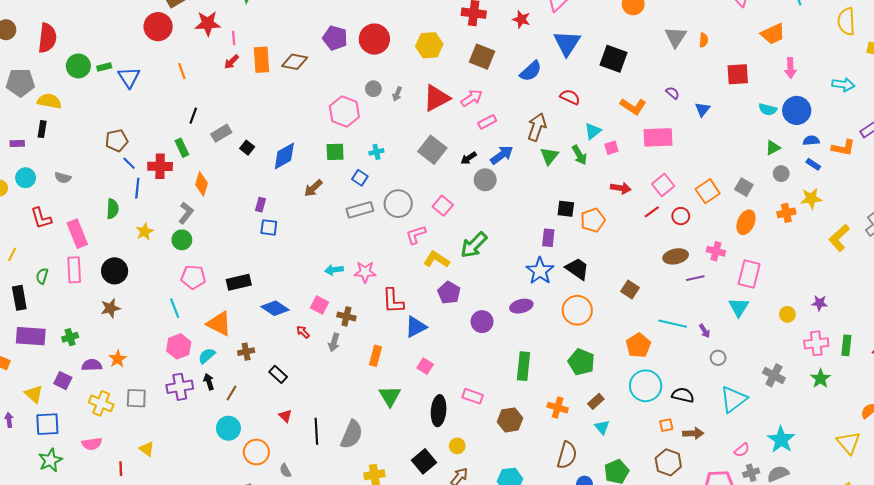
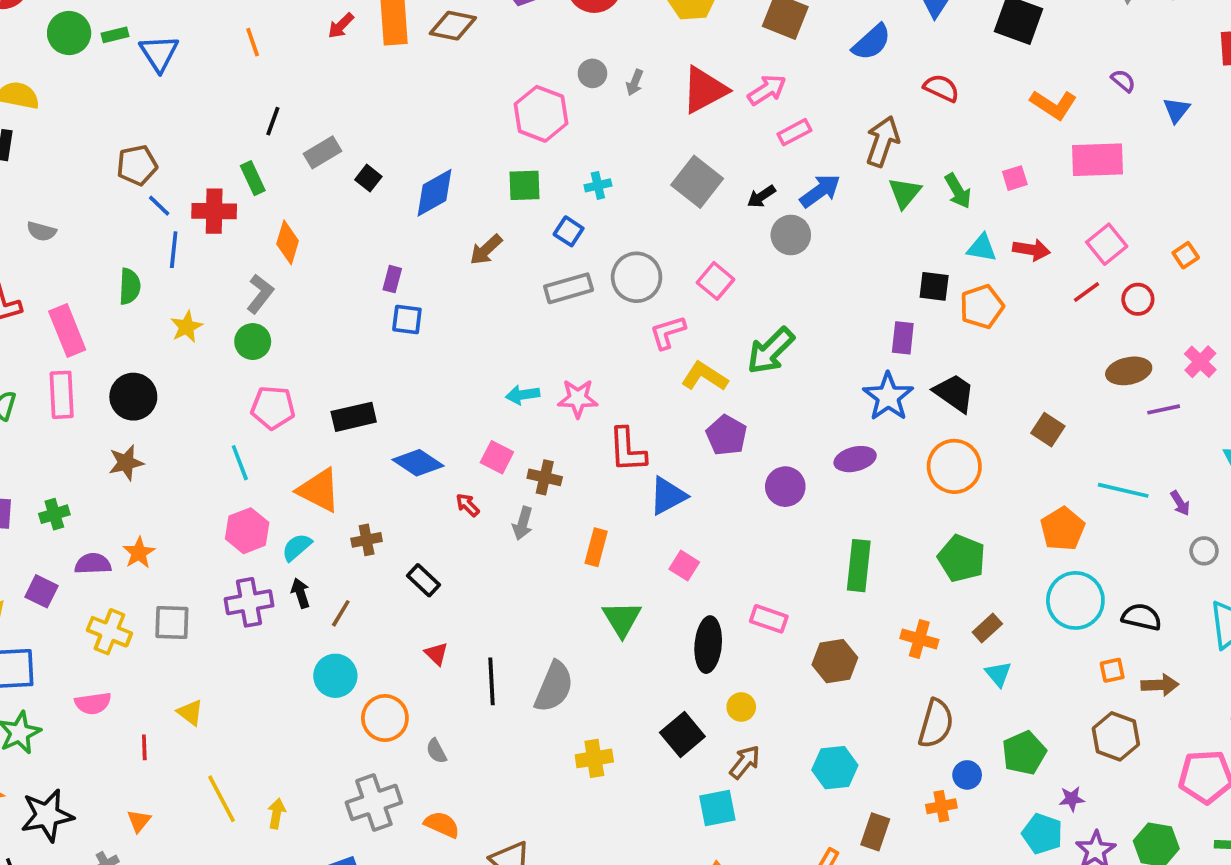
cyan triangle: (593, 131) -> (982, 248), moved, turned 48
orange square: (708, 191) -> (1186, 255), size x0.6
pink cross: (716, 251) -> (1200, 362), turned 30

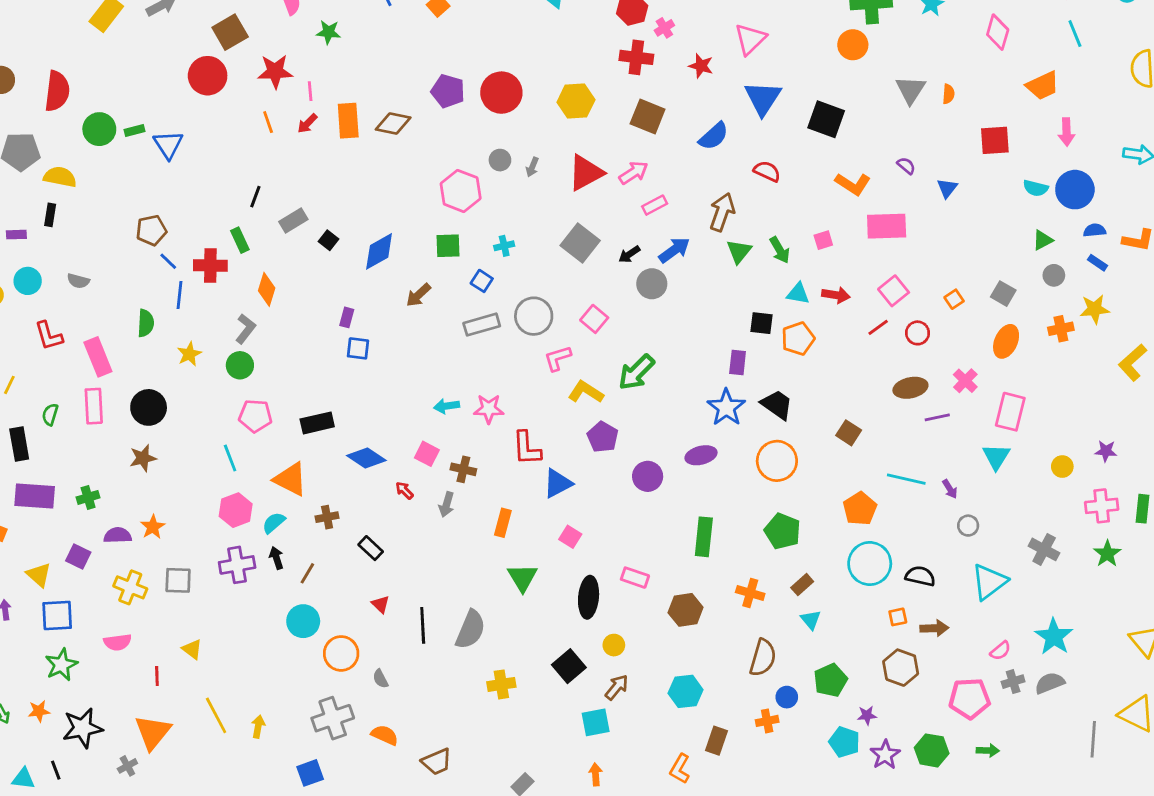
orange line: (253, 42) -> (268, 122), moved
orange triangle: (139, 821) -> (153, 732), size x2.0

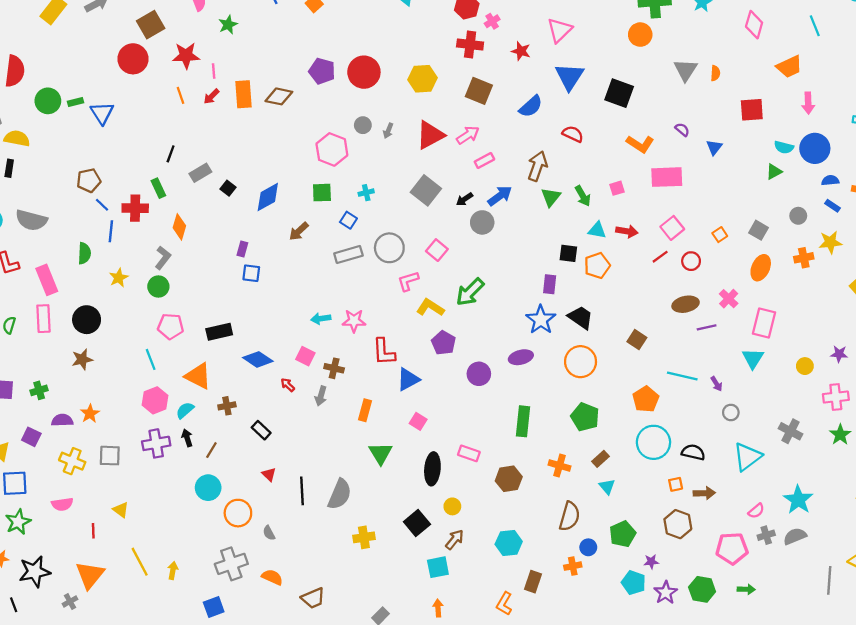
green star: (328, 32) -> (228, 25), turned -30
green triangle: (1043, 240) -> (774, 172), moved
gray semicircle: (78, 281) -> (31, 220), size x1.8

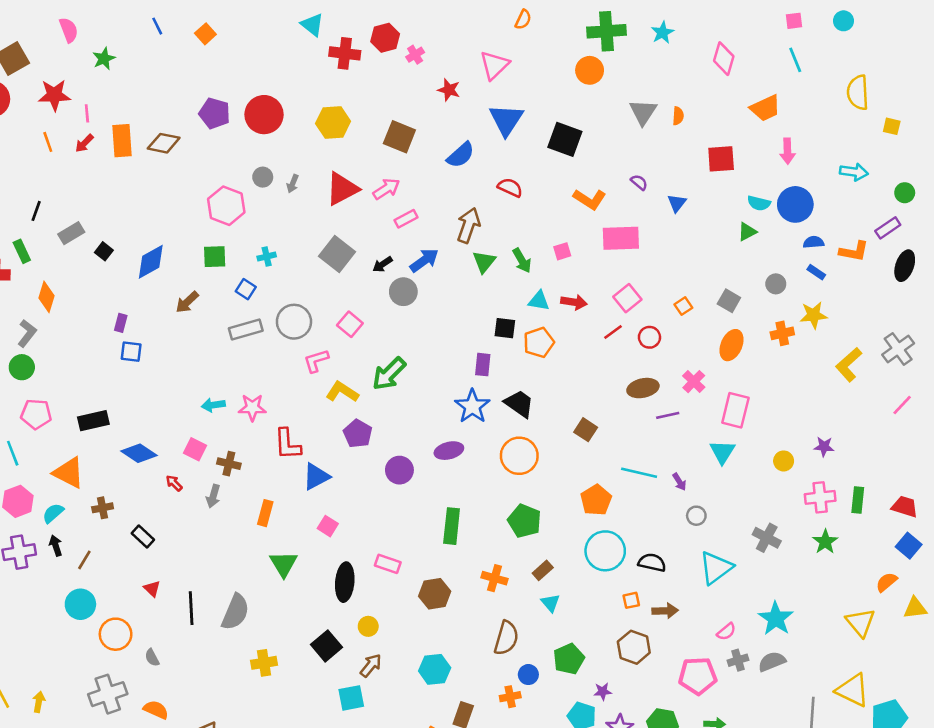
red cross: (470, 44) -> (345, 53), moved

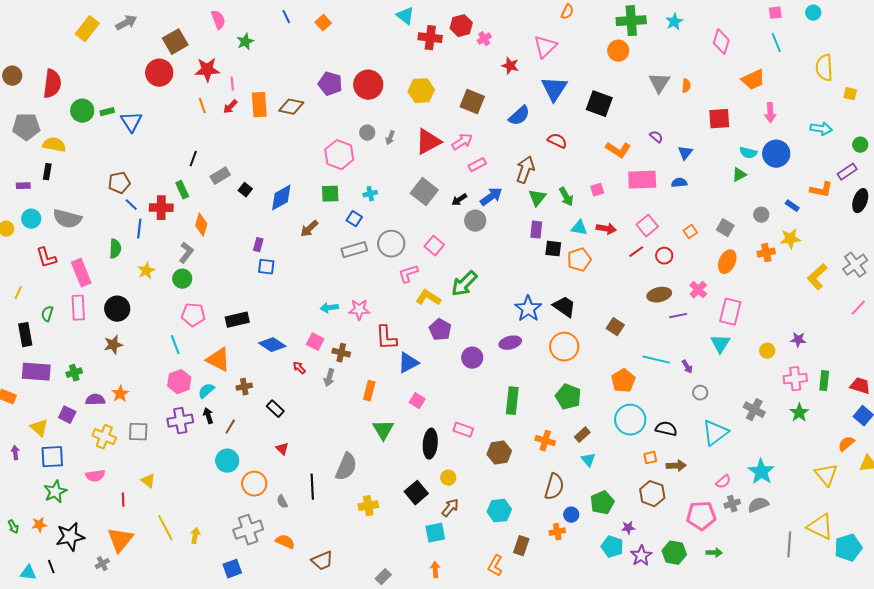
blue semicircle: (814, 242) -> (679, 183), moved
purple rectangle: (483, 365) -> (536, 230), moved
black line: (191, 608) -> (312, 487), moved

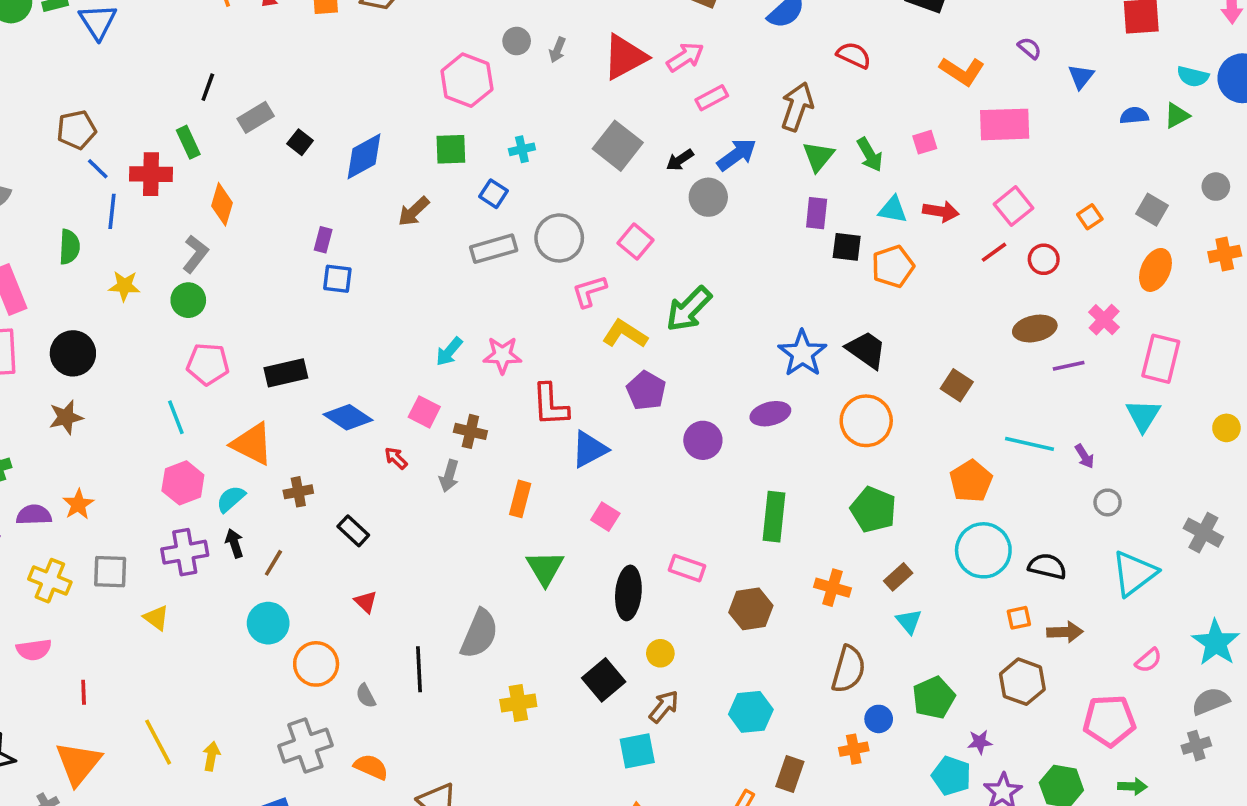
blue semicircle: (679, 183) -> (1134, 116), moved
yellow star: (146, 271) -> (124, 286), turned 30
cyan arrow: (329, 308) -> (449, 352), turned -42
yellow triangle: (148, 481) -> (156, 618), moved
gray cross: (732, 504) -> (1196, 746), moved

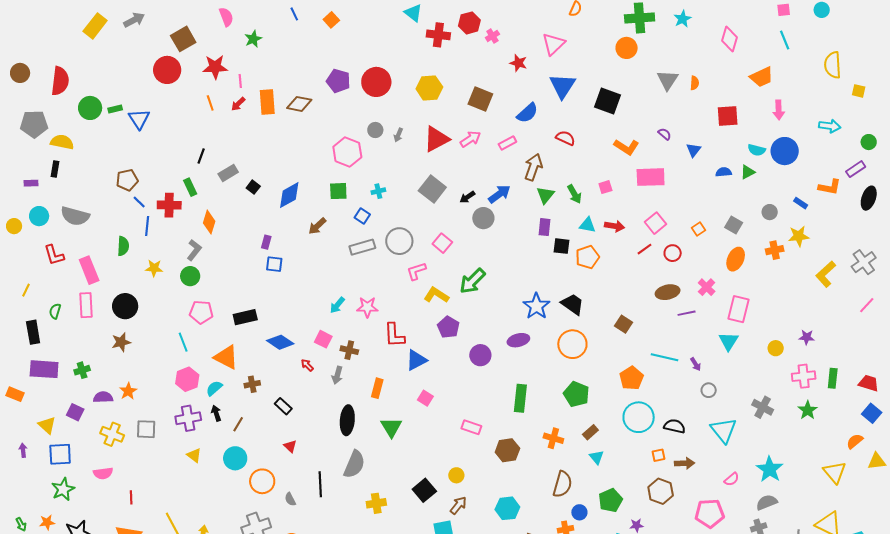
pink rectangle: (712, 98) -> (507, 143), moved
cyan triangle: (1134, 573) -> (724, 430), turned -32
black ellipse: (628, 593) -> (347, 420), moved
yellow triangle: (156, 618) -> (194, 455), moved

